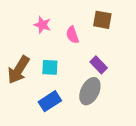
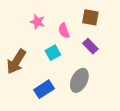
purple rectangle: (99, 65) -> (90, 46), moved
cyan square: (50, 67) -> (53, 53), moved, turned -32

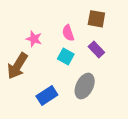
pink star: (37, 22) -> (34, 39), moved
cyan square: (53, 53) -> (66, 57), moved, turned -32

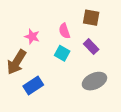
gray ellipse: (85, 86) -> (94, 81), moved, turned 40
blue rectangle: (47, 95) -> (33, 85), moved

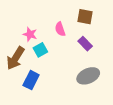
cyan square: (62, 53) -> (40, 50), moved, turned 32
blue rectangle: (33, 85) -> (31, 80), turned -30

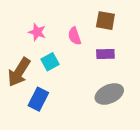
pink star: (30, 34) -> (37, 32), moved
purple rectangle: (85, 44) -> (105, 54), turned -48

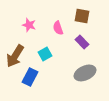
purple rectangle: (105, 54) -> (82, 42), turned 48
cyan square: (50, 62) -> (45, 54), moved

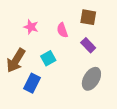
gray ellipse: (85, 73) -> (91, 79), turned -35

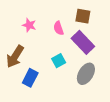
purple rectangle: (88, 45) -> (83, 42), size x1.6
cyan square: (48, 58) -> (59, 61), moved

